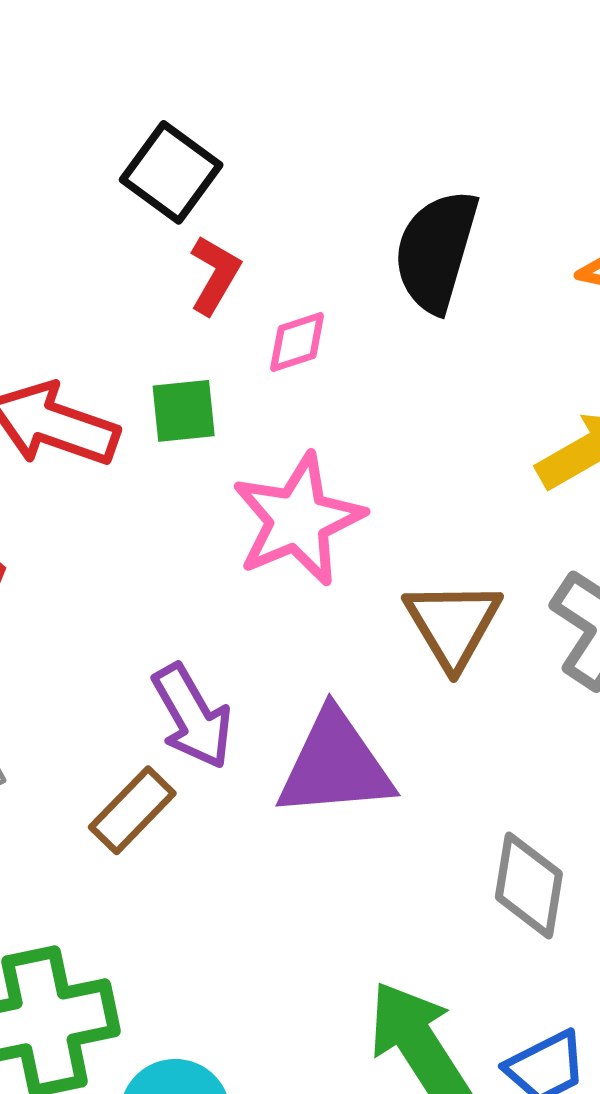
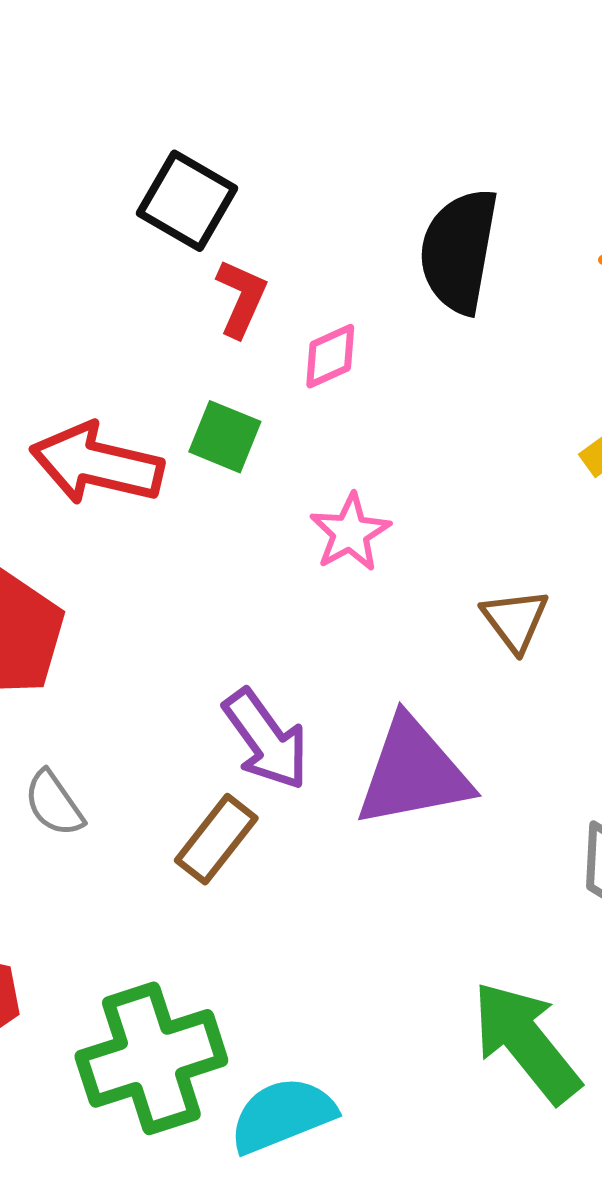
green square: (184, 411) -> (225, 437), turned 34
pink star: (298, 520) -> (350, 533), size x0.6
brown triangle: (453, 624) -> (515, 620), size x0.7

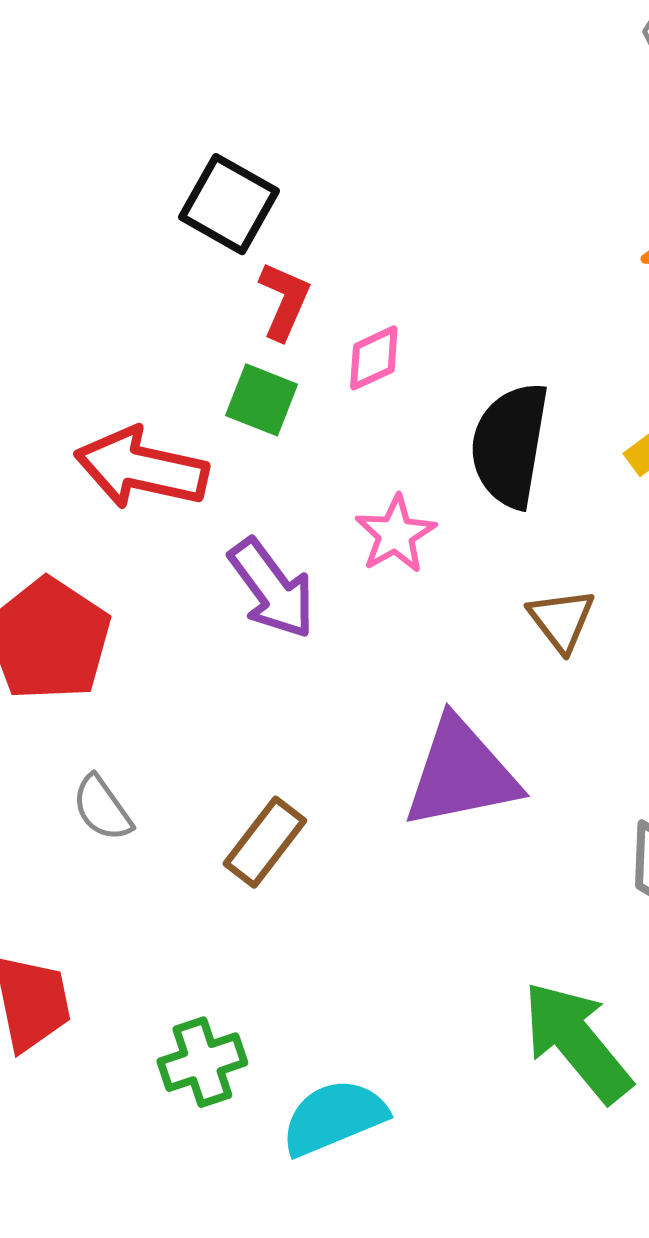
black semicircle: (459, 251) -> (510, 445), moved
green square: (225, 437) -> (262, 400), moved
purple arrow: (266, 739) -> (272, 589), moved
green cross: (151, 1058) -> (202, 1062), size x0.6

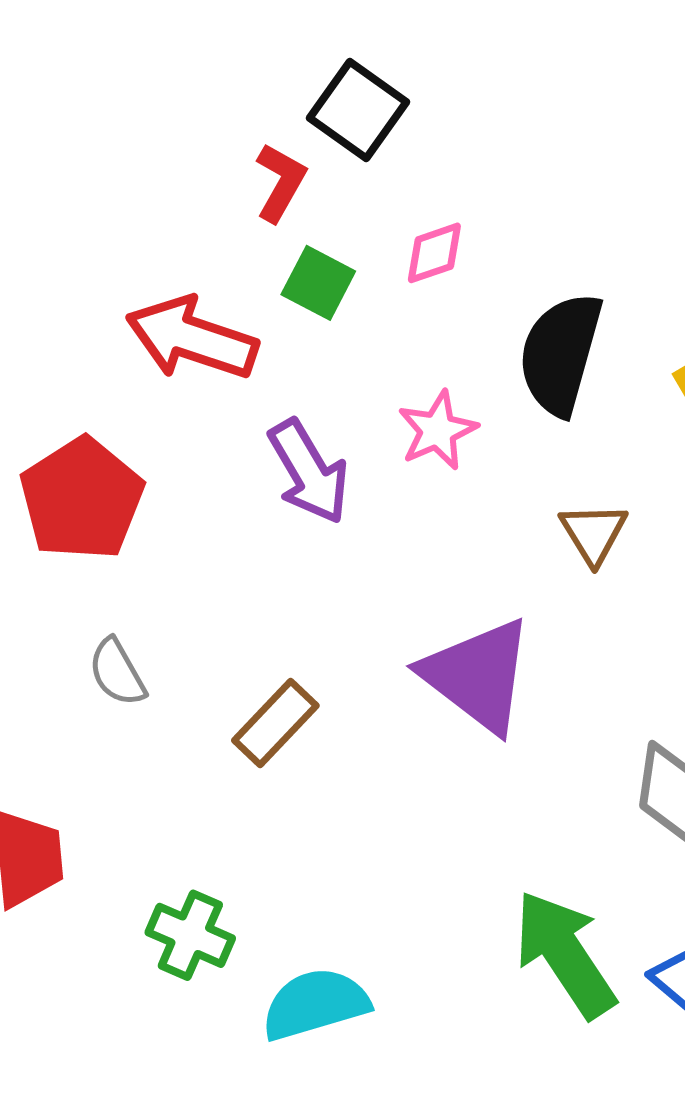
black square: (229, 204) -> (358, 110), moved
red L-shape: (284, 301) -> (280, 182), moved
purple triangle: (461, 774) -> (478, 675), turned 43
green cross: (202, 1062) -> (190, 935), turned 36

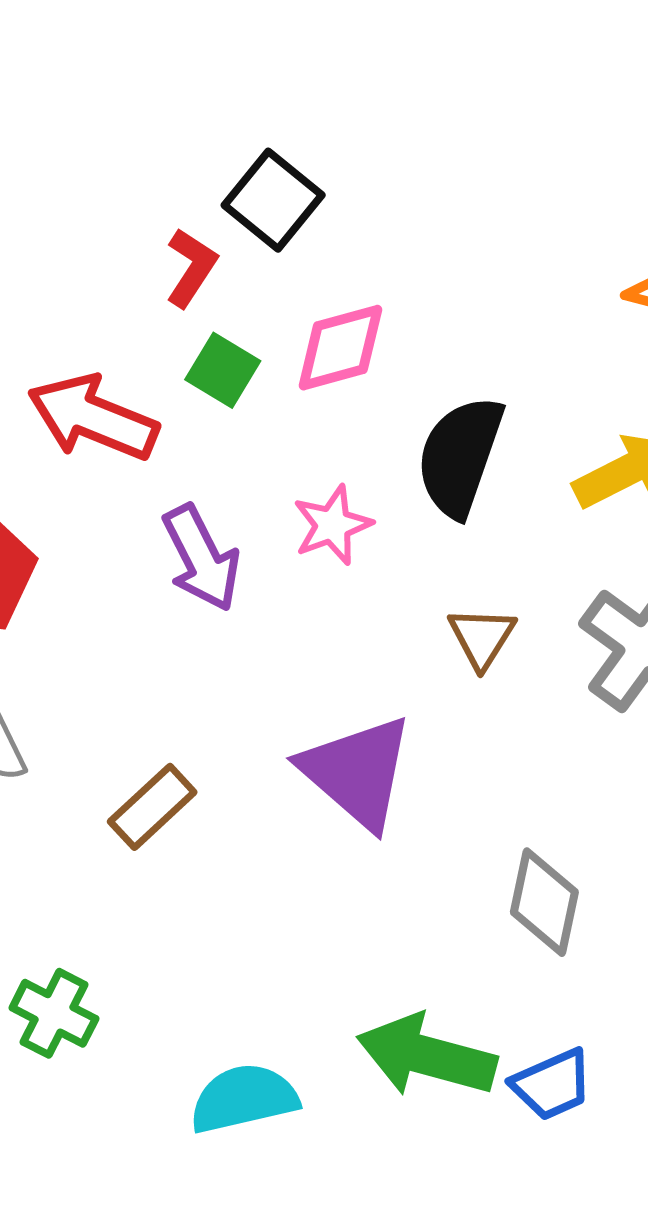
pink diamond: (434, 253) -> (340, 348), size x1.5
green arrow: (565, 954) -> (427, 1056), turned -45
cyan semicircle: (315, 1004) -> (244, 1098), moved

